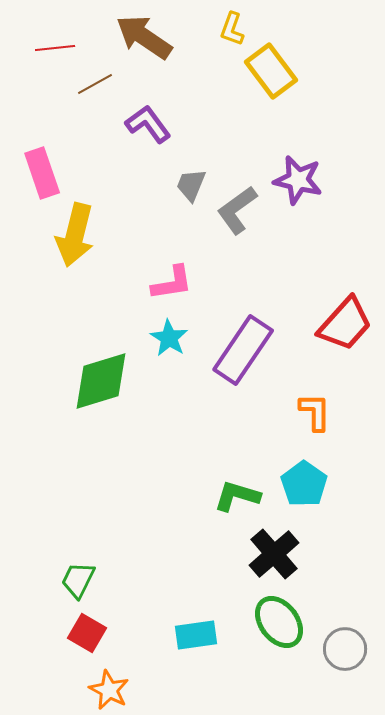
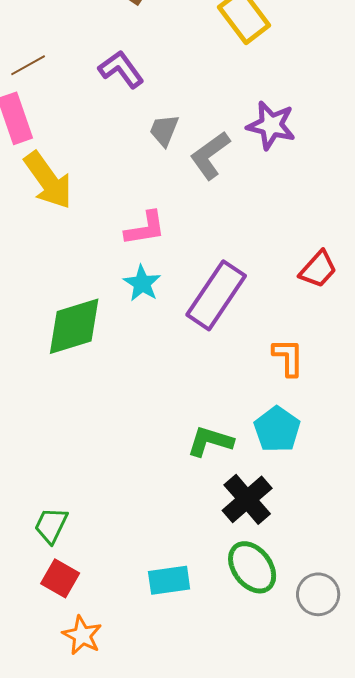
brown line: (95, 84) -> (28, 65), moved
yellow arrow: (75, 235) -> (48, 180), turned -50
red trapezoid: (345, 324) -> (318, 269), size x0.7

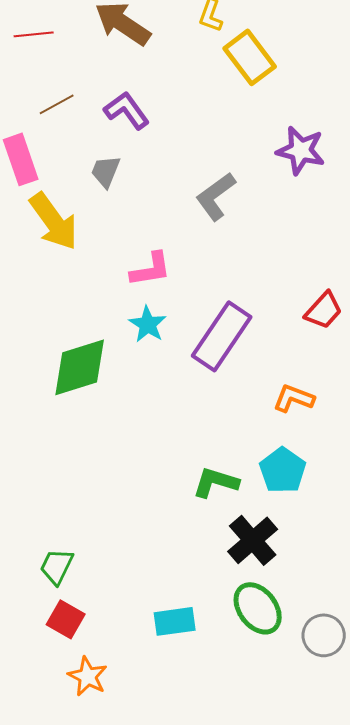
brown line: (28, 65) -> (57, 104), moved
purple star: (271, 125) -> (301, 150), moved
gray trapezoid: (164, 130) -> (106, 171), moved
orange L-shape: (288, 357) -> (294, 398), turned -69

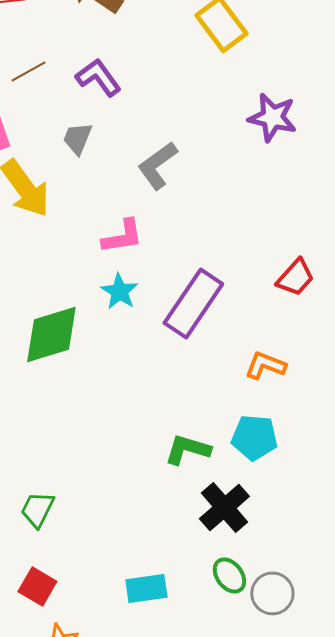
gray L-shape: (216, 196) -> (157, 165), moved
cyan pentagon: (283, 470) -> (254, 437), turned -30
green trapezoid: (57, 566) -> (37, 509), moved
green ellipse: (258, 608) -> (229, 575), size x0.7
gray circle: (324, 635) -> (272, 593), moved

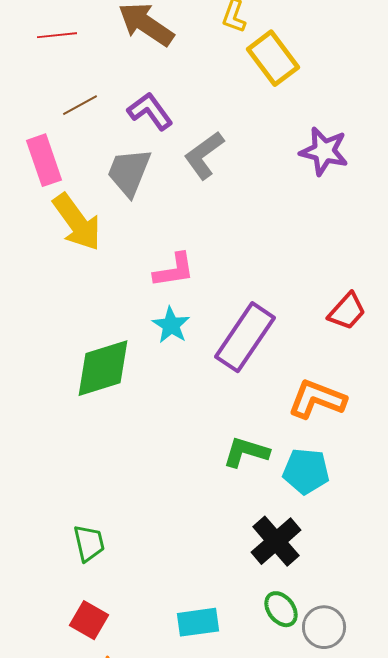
gray trapezoid: (77, 138) -> (129, 172), size x1.5
gray L-shape: (157, 165) -> (204, 155), moved
orange L-shape: (265, 365) -> (317, 399), size x1.4
green L-shape: (187, 449) -> (246, 452), moved
green trapezoid: (37, 509) -> (89, 543), turned 141

